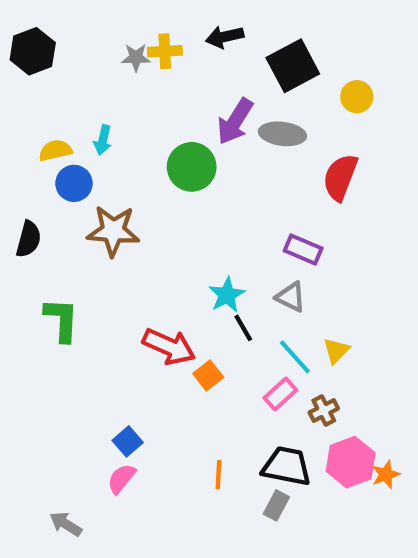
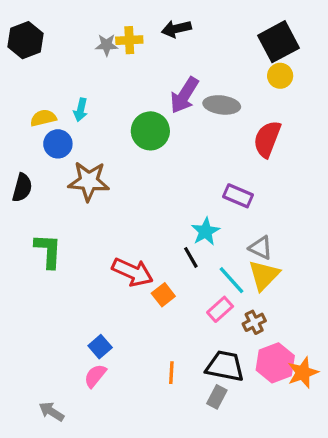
black square: (293, 66) -> (278, 42), moved
cyan star: (227, 295) -> (206, 231), moved
gray triangle: (291, 297) -> (261, 248), moved
yellow triangle: (336, 351) -> (264, 275), size x1.5
orange star: (386, 474) -> (303, 373), size x1.4

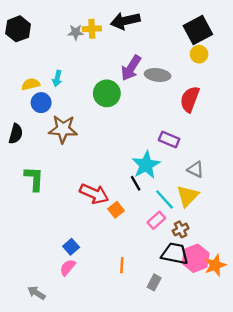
black arrow: (176, 29) -> (125, 21), size x1.4
cyan star: (206, 231) -> (146, 165), size x1.4
gray triangle: (261, 248) -> (196, 169), moved
black trapezoid: (225, 366) -> (175, 254), moved

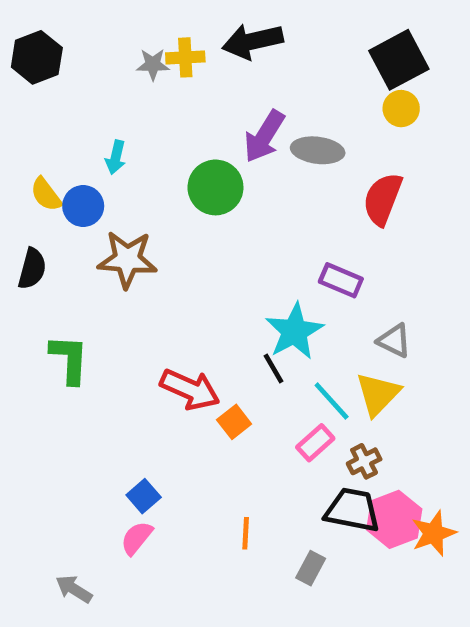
yellow semicircle: (31, 84) -> (46, 194), moved, turned -114

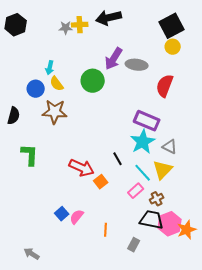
yellow semicircle: (46, 194) -> (57, 84), moved
purple rectangle: (341, 280) -> (147, 121), size x1.4
cyan star: (294, 331) -> (143, 142), moved
pink semicircle: (137, 538) -> (77, 217), moved

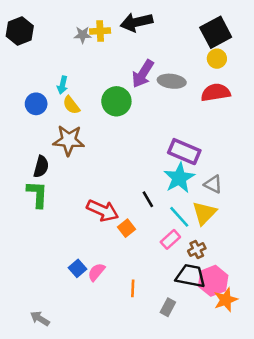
red semicircle: (165, 86) -> (216, 93), moved, turned 60
blue circle: (36, 89) -> (36, 104), moved
black semicircle: (14, 116) -> (41, 167), moved
orange star: (187, 230) -> (226, 300), moved

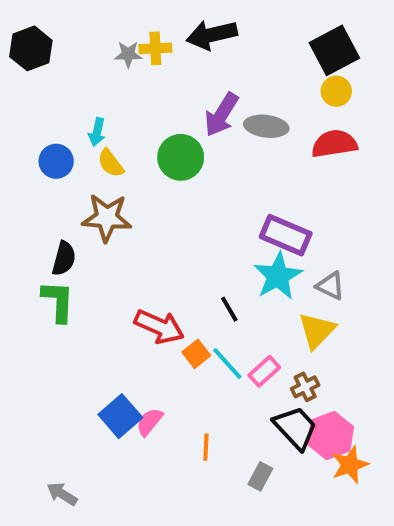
cyan line: (179, 217) -> (227, 364), moved
blue square: (78, 268) -> (120, 416), size x1.5
black trapezoid: (191, 276) -> (295, 428), turned 36

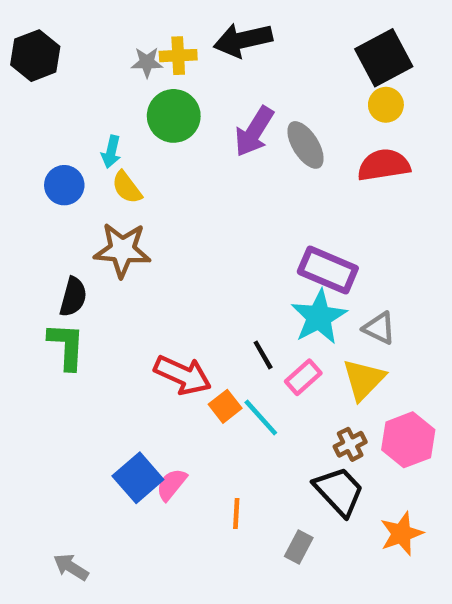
gray ellipse: (266, 126) -> (305, 145), turned 51
green circle: (181, 157) -> (174, 116), moved
pink rectangle: (264, 371) -> (303, 377), moved
pink hexagon: (330, 436) -> (408, 440), moved

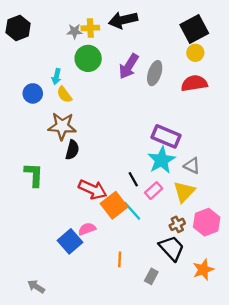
gray ellipse: (305, 145) -> (155, 73), turned 50
black semicircle: (73, 297) -> (72, 150), moved
orange square: (225, 406) -> (114, 205), size x1.6
pink semicircle: (171, 484) -> (87, 229), moved, turned 30

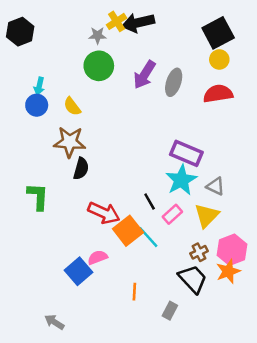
yellow cross: (90, 28) -> (117, 21), moved, turned -30
gray star: (75, 31) -> (98, 35), moved
cyan arrow: (56, 77) -> (39, 86), moved
orange star: (203, 270) -> (228, 271), moved
gray arrow: (36, 287) -> (54, 322), moved

